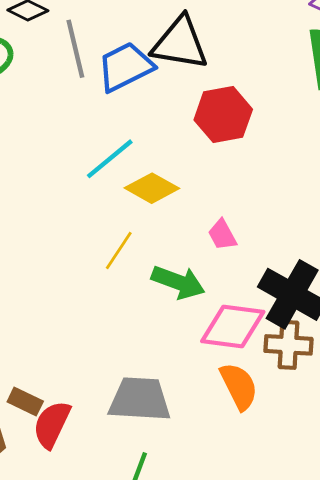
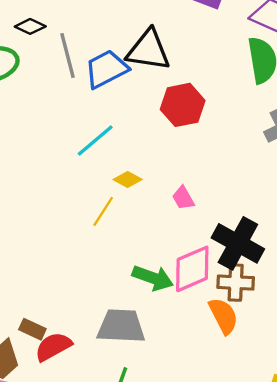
yellow diamond: (152, 188) -> (128, 180), moved, size x0.7
green arrow: (178, 282) -> (153, 278), moved
pink diamond: (233, 327) -> (192, 269), turned -30
orange semicircle: (239, 386) -> (223, 316), moved
red semicircle: (52, 424) -> (53, 347), turned 36

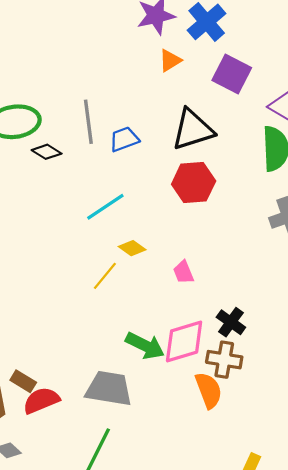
black diamond: (30, 26) -> (47, 152), moved
black triangle: (148, 50) -> (193, 130), moved, turned -33
blue trapezoid: (106, 69) -> (124, 139), size x0.7
black cross: (238, 243) -> (231, 322), size x0.6

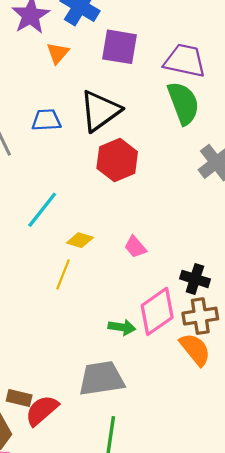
blue trapezoid: (124, 139) -> (46, 120), moved, turned 36
green arrow: (145, 346) -> (122, 327), size x0.7

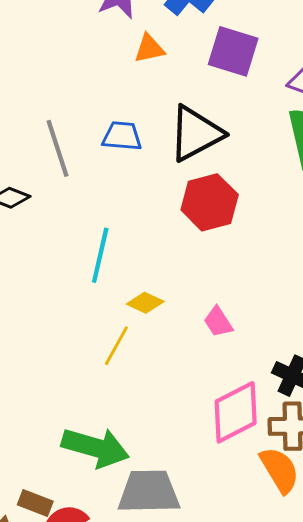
orange triangle: (58, 53) -> (149, 48), turned 30
cyan line: (42, 210) -> (100, 255), turned -33
green arrow: (122, 327) -> (95, 447), moved, size x1.8

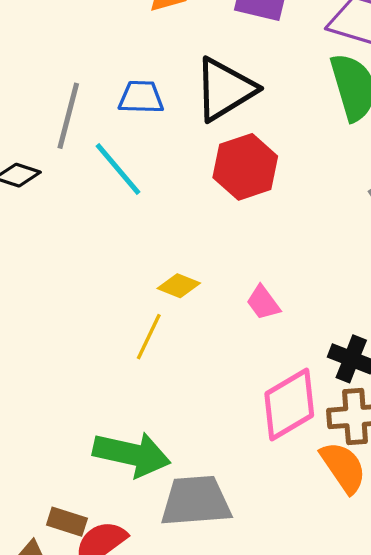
gray line: (57, 148) -> (68, 116), turned 36
cyan line: (100, 255) -> (118, 169), moved, turned -50

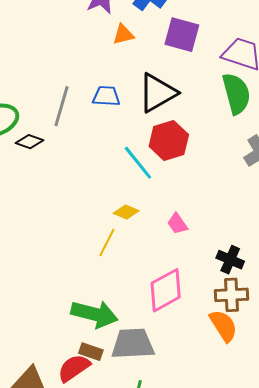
cyan line: (118, 169) -> (138, 163), moved
pink diamond: (289, 404) -> (166, 290), moved
brown rectangle: (67, 522) -> (91, 352), moved

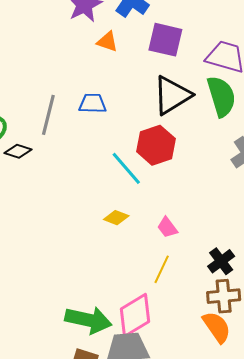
orange triangle: (123, 34) -> (107, 42), turned 35
black triangle: (158, 93) -> (172, 95), moved
yellow line: (107, 243) -> (162, 269), moved
black cross: (230, 260) -> (221, 261), turned 32
pink diamond: (166, 290) -> (135, 315), moved

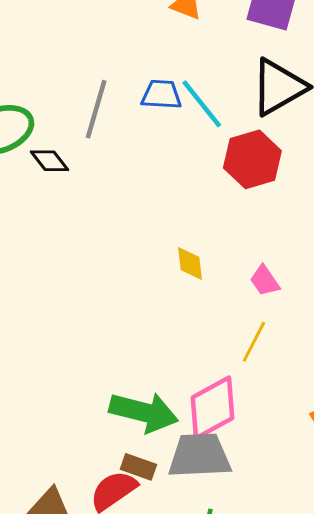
black diamond: (18, 151) -> (49, 161), turned 32
cyan line: (126, 168) -> (202, 104), moved
yellow diamond: (116, 218) -> (190, 263), turned 60

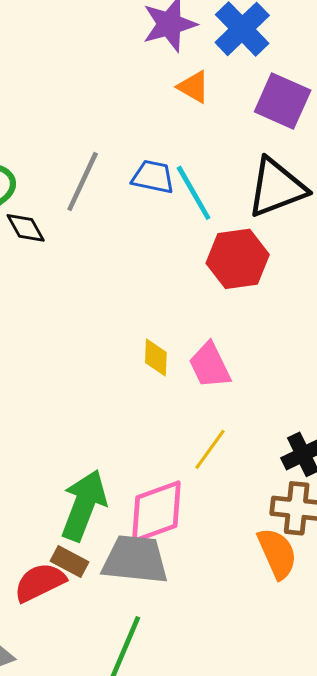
pink trapezoid: (265, 281) -> (210, 365), moved, size x1.4
green arrow: (144, 412) -> (84, 505), turned -92

